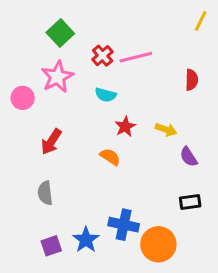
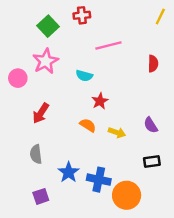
red cross: (103, 56) -> (82, 15), moved, turned 35
yellow arrow: (166, 130) -> (117, 132), moved
blue star: (86, 240) -> (69, 172), moved

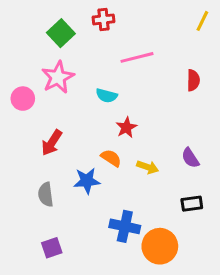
blue star: (69, 172) -> (87, 181), moved, turned 30

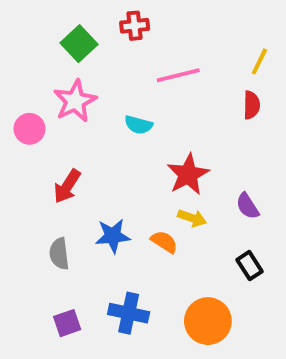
yellow line: (202, 21) -> (259, 61), moved
red star: (126, 127) -> (188, 174), moved, size x1.5
orange semicircle: (111, 158) -> (164, 242), moved
black rectangle: (192, 204) -> (249, 266), turned 65
blue cross: (125, 226) -> (129, 313), moved

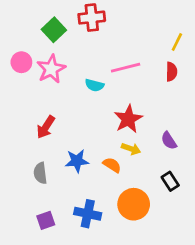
red cross: (135, 26) -> (92, 18), size x1.4
pink line: (178, 75) -> (126, 68), moved
pink circle: (29, 129) -> (21, 62), moved
orange circle: (208, 321) -> (134, 204), moved

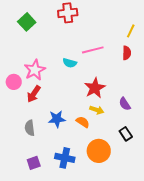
green square: (54, 30) -> (27, 22), moved
pink circle: (21, 62) -> (14, 82), moved
pink star: (51, 69) -> (35, 70), moved

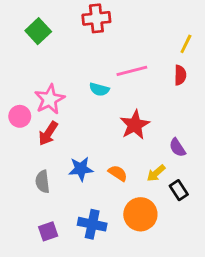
yellow arrow: (97, 110) -> (156, 173), moved, turned 120

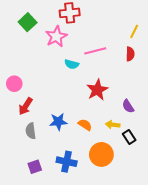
pink star: (50, 99) -> (56, 37), moved
red arrow: (48, 133) -> (26, 106), moved
yellow arrow: (156, 173) -> (113, 125), turned 48

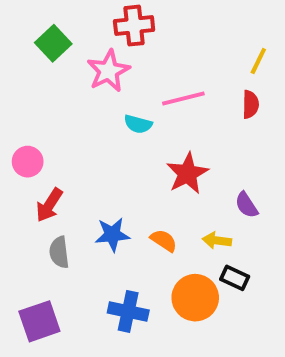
black rectangle: (129, 137) -> (235, 278), moved, turned -32
purple square: (35, 167) -> (39, 321), moved, size x1.5

